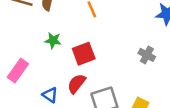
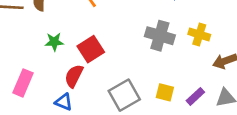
gray cross: (147, 55) -> (160, 36), size x1.5
red semicircle: (76, 84) -> (74, 76), moved

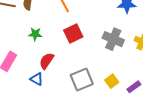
red square: (91, 49) -> (73, 34), moved
yellow square: (165, 92) -> (112, 81), turned 32

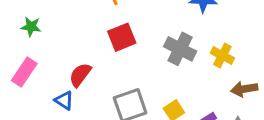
green star: (35, 34) -> (31, 27), moved

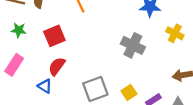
red square: (122, 37) -> (54, 36), moved
yellow cross: (222, 56) -> (175, 33), moved

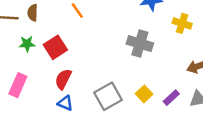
green star: (19, 30) -> (27, 44), moved
blue triangle: (45, 86) -> (65, 103), moved

